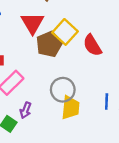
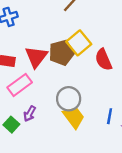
red triangle: (32, 23) -> (36, 57), moved
yellow trapezoid: (71, 108) -> (74, 117), turned -50

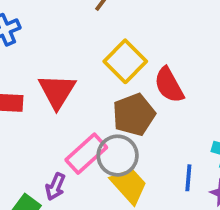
brown pentagon: (62, 53) -> (134, 115), moved
pink rectangle: (20, 85) -> (86, 154), moved

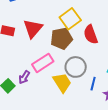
brown pentagon: (134, 115) -> (62, 39), moved
gray circle: (118, 156) -> (76, 67), moved

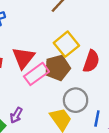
red semicircle: (91, 34) -> (91, 61), turned -138
pink rectangle: (43, 63) -> (36, 74), moved

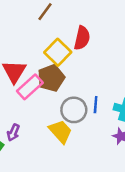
red semicircle: (91, 61) -> (82, 38), moved
blue line: (97, 118) -> (96, 105), moved

